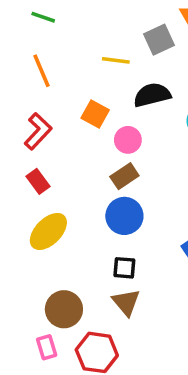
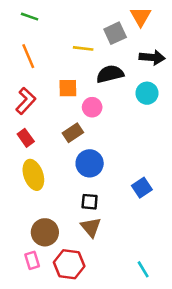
orange square: (95, 114) -> (68, 88), turned -30
brown rectangle: (124, 176) -> (73, 133), moved
yellow ellipse: (48, 231) -> (33, 175), turned -64

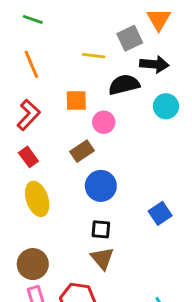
black arrow: (152, 57) -> (154, 64), moved
brown circle: (45, 232) -> (33, 264), moved

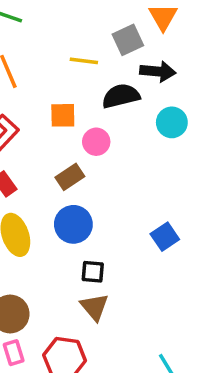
blue circle: (101, 186) -> (73, 224), moved
blue square: (160, 213) -> (165, 237), moved

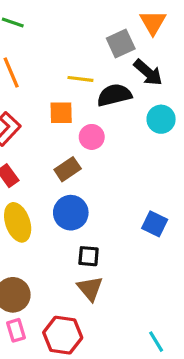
yellow line: (84, 61) -> (80, 79), moved
black arrow: (158, 71) -> (148, 73), turned 36
blue square: (165, 237) -> (155, 224), turned -30

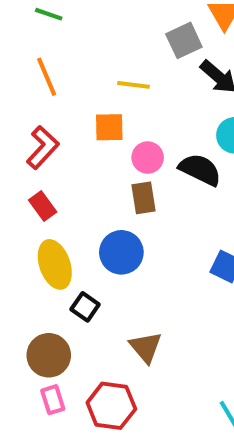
black semicircle: (114, 95) -> (200, 170), moved, turned 40
brown rectangle: (68, 169) -> (144, 198), moved, turned -65
black square: (89, 256) -> (85, 307), moved, turned 30

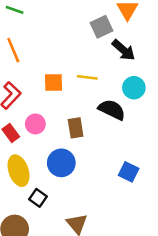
yellow line: (133, 85) -> (87, 77), moved
pink circle: (148, 158) -> (35, 124), moved

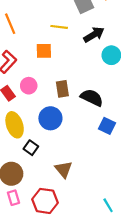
black arrow: (124, 50) -> (94, 35), moved, turned -72
yellow line: (87, 77) -> (59, 27), moved
black semicircle: (112, 110) -> (92, 98), moved

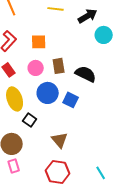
orange square: (44, 51) -> (39, 42), moved
pink circle: (29, 86) -> (36, 68), moved
blue square: (107, 126) -> (71, 100), moved
red hexagon: (45, 201) -> (58, 172), moved

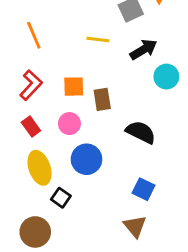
brown rectangle: (59, 66) -> (102, 99), moved
blue square: (71, 100) -> (144, 189), moved
brown triangle: (60, 140) -> (135, 226), moved

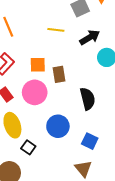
pink circle: (69, 124) -> (35, 92), size x1.5
black semicircle: (141, 132) -> (88, 99), turned 50
blue circle: (87, 159) -> (58, 126), moved

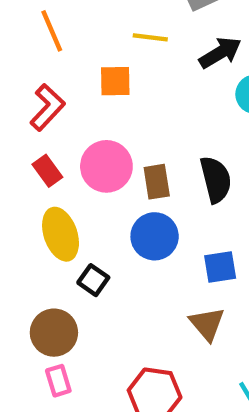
orange square: (38, 65) -> (115, 81), moved
brown rectangle: (59, 74) -> (157, 182), moved
blue square: (90, 141) -> (220, 267), turned -35

